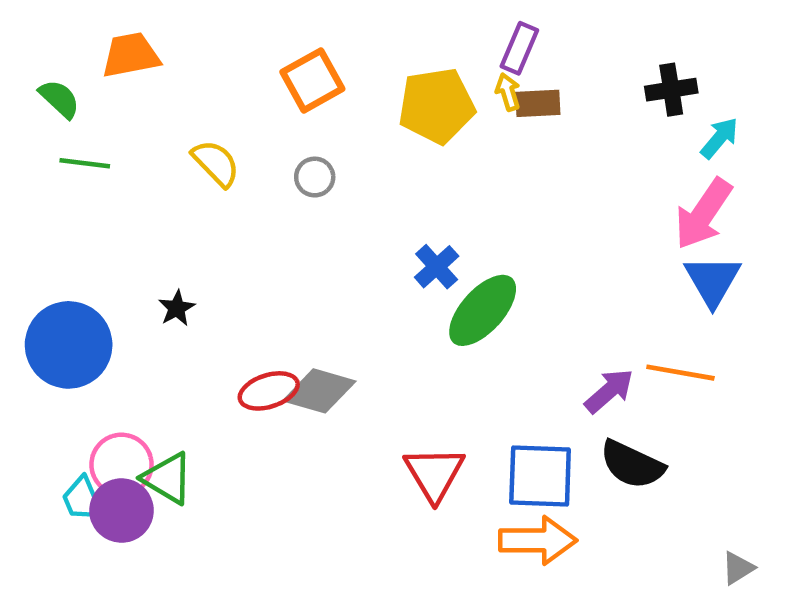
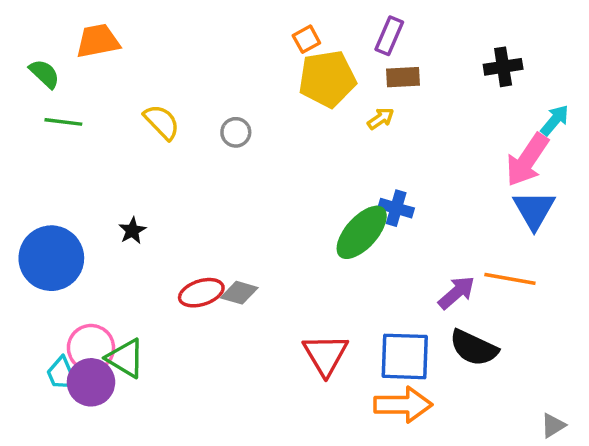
orange square: (312, 80) -> (306, 39), moved, size x0.6
yellow arrow: (508, 92) -> (381, 119), moved, turned 72
cyan arrow: (719, 138) -> (555, 120), moved
blue cross: (437, 267) -> (396, 208), moved, turned -32
gray diamond: (319, 391) -> (239, 293), size x0.7

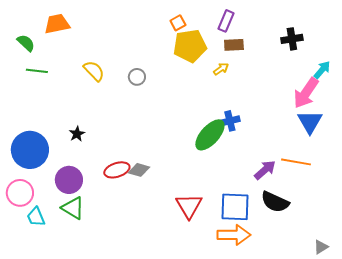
blue cross: (396, 208) -> (230, 121), turned -30
pink circle: (91, 348) -> (20, 193), moved
purple circle: (91, 382) -> (69, 180), moved

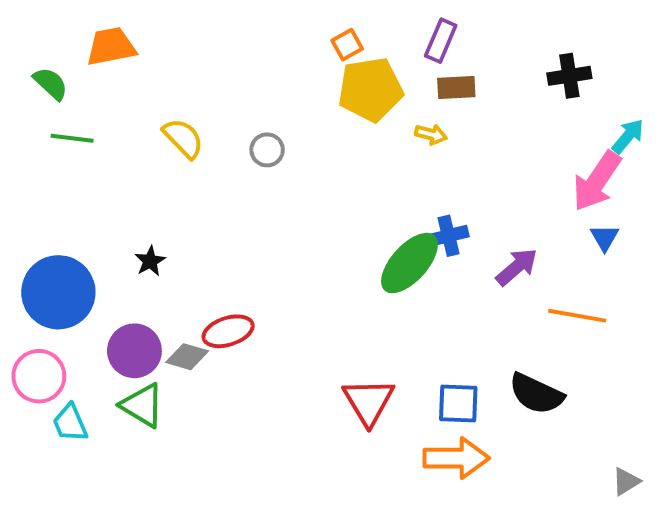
yellow arrow: (221, 69) -> (431, 134), turned 49
blue triangle: (310, 122) -> (605, 238), size x0.6
gray diamond: (139, 170) -> (187, 357), moved
purple arrow: (265, 170) -> (517, 267), moved
blue square: (235, 207) -> (458, 403), size x0.7

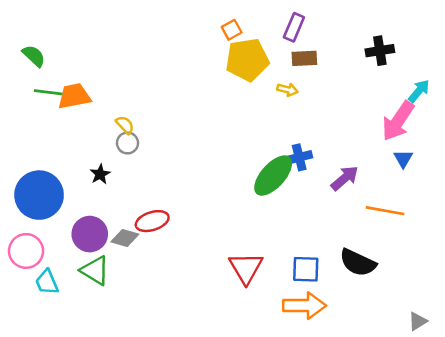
orange trapezoid: (111, 47) -> (74, 96), moved
yellow semicircle: (183, 138) -> (125, 125), moved, size x0.7
gray circle: (267, 150) -> (127, 143), moved

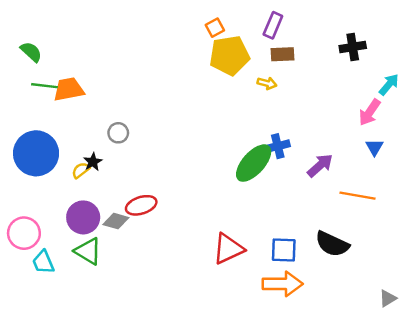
pink arrow: (398, 121) -> (370, 112), size x0.7
yellow semicircle: (125, 125) -> (81, 170), moved, turned -84
blue circle: (39, 195) -> (36, 153), moved
red triangle: (246, 268) -> (228, 249), turned 36

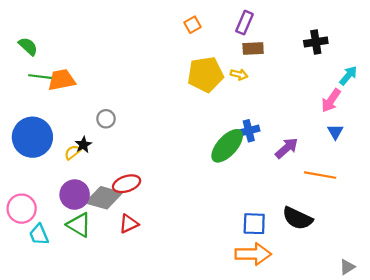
yellow pentagon: (229, 55) -> (205, 74), moved
gray diamond: (116, 221) -> (104, 198), size x1.6
red triangle: (228, 249) -> (129, 224), moved, size x0.7

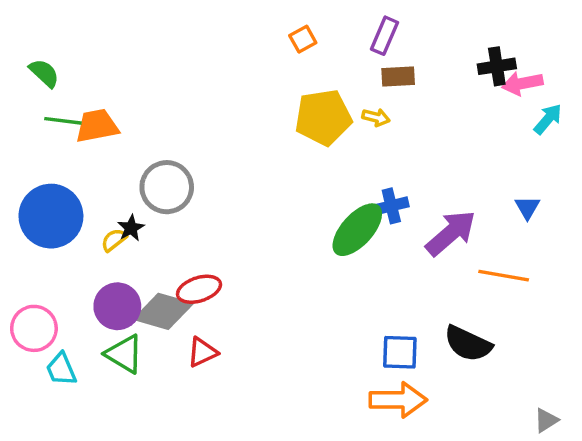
pink arrow: (331, 100) -> (522, 83), moved, turned 45
gray circle: (106, 119) -> (167, 187), size x1.8
purple arrow: (287, 148) -> (451, 233), size x1.4

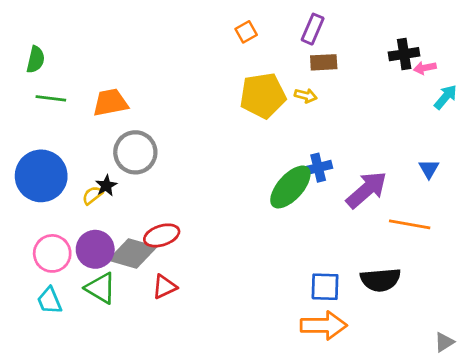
green semicircle: (44, 73) -> (36, 60), turned 60
pink arrow: (522, 83) -> (425, 68), size x0.7
orange trapezoid: (97, 126) -> (110, 102), moved
pink circle: (34, 328) -> (52, 253), moved
black semicircle: (468, 344) -> (380, 280), turned -30

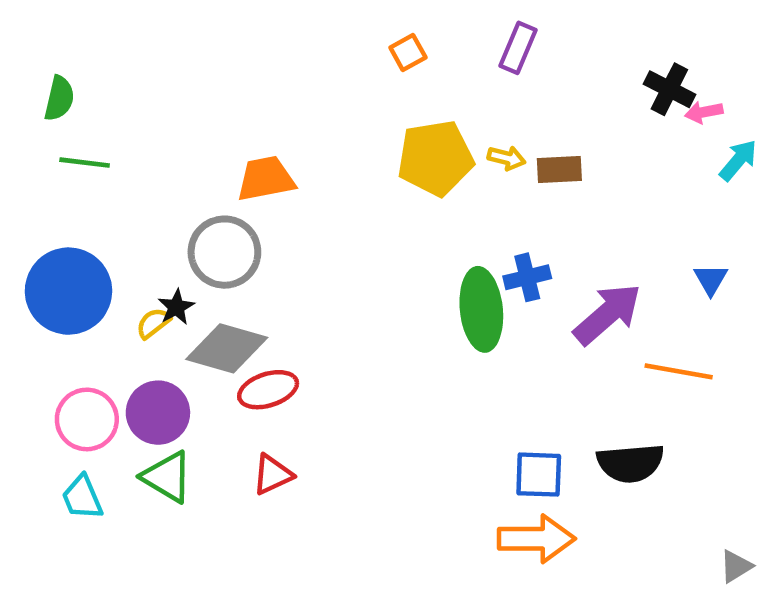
black cross: (404, 54) -> (669, 89), turned 36
brown rectangle: (324, 62) -> (559, 169), moved
orange trapezoid: (110, 102) -> (266, 179), moved
green ellipse: (290, 187) -> (481, 309), turned -48
gray diamond: (133, 253) -> (227, 348), moved

